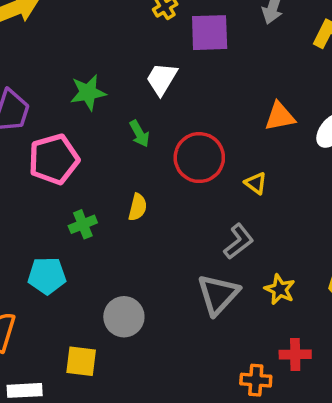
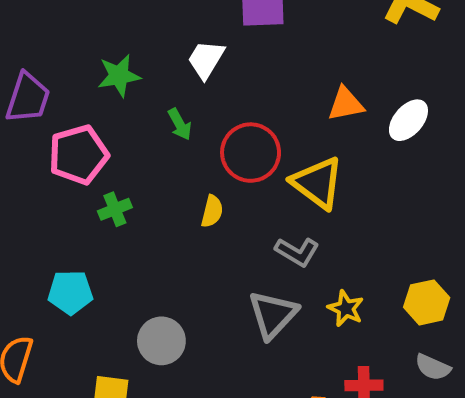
yellow triangle: (256, 183) -> (317, 183), size x2.0
yellow semicircle: (138, 207) -> (212, 211), moved
green cross: (83, 224) -> (115, 209), moved
gray L-shape: (239, 241) -> (297, 252), turned 69

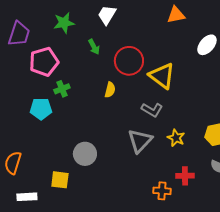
orange triangle: (346, 104) -> (176, 15), moved
cyan pentagon: (70, 292) -> (41, 109), moved

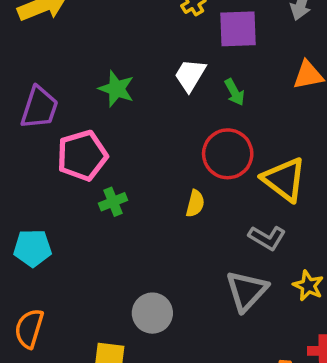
green star: (64, 23) -> (116, 89), turned 30
green arrow: (94, 47) -> (235, 92), moved
cyan pentagon: (41, 109) -> (33, 248), moved

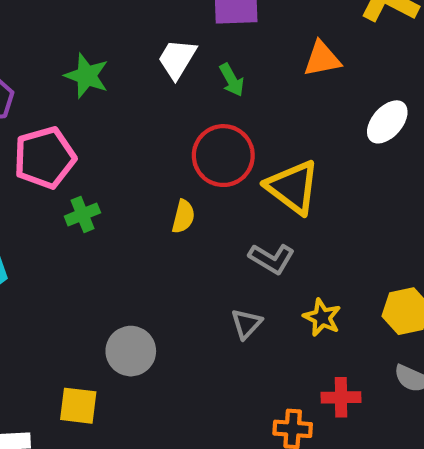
gray triangle: (247, 291) -> (246, 324), size x0.6

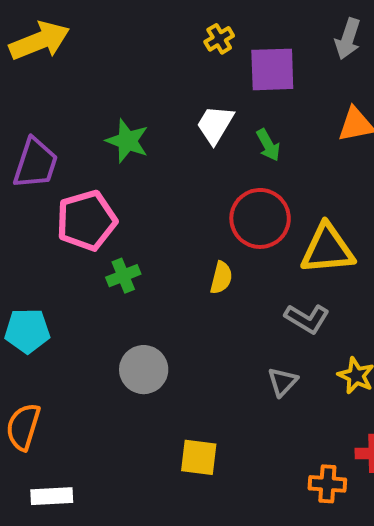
yellow triangle: (293, 187) -> (327, 249), turned -42
gray circle: (131, 351) -> (144, 370), moved
yellow square: (78, 406) -> (199, 457), moved

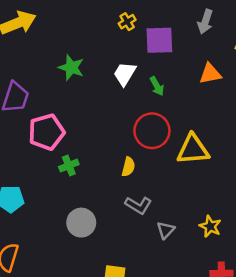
green star: (127, 141) -> (71, 68), moved
gray L-shape: (307, 319) -> (138, 205), moved

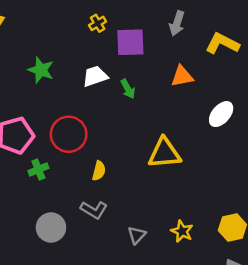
white trapezoid: (125, 74) -> (95, 76), turned 40
red circle: (152, 131) -> (69, 134), moved
gray L-shape: (138, 205) -> (94, 210), moved

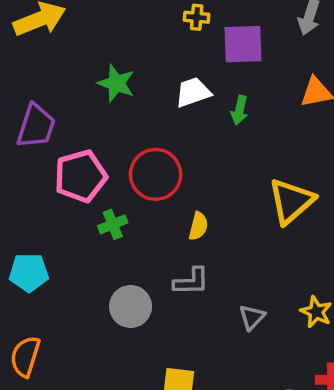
yellow cross: (98, 23) -> (197, 17), turned 36
green arrow: (128, 89) -> (239, 110), turned 42
yellow triangle: (164, 153) -> (291, 201), turned -36
gray L-shape: (94, 210) -> (191, 281), turned -32

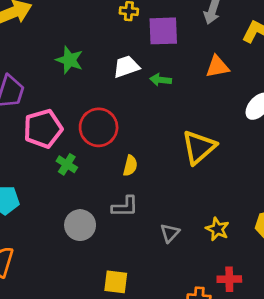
green arrow: (239, 110) -> (161, 80), turned 84
green cross: (113, 224) -> (67, 164), turned -36

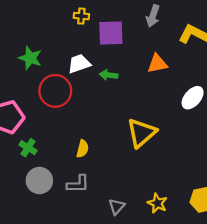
red circle: (99, 127) -> (55, 91), moved
gray circle: (80, 225) -> (39, 181), moved

